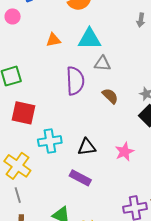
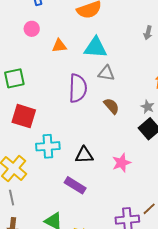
pink circle: (13, 16) -> (32, 29), moved

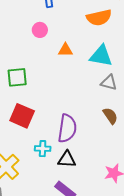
purple semicircle: (78, 88) -> (67, 128), moved
cyan cross: (48, 146) -> (43, 149), size x0.7
black triangle: (84, 155) -> (67, 159), moved

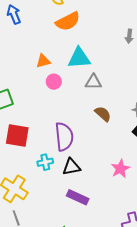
pink circle: (40, 30) -> (54, 82), moved

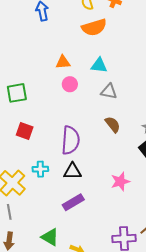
cyan triangle: (79, 58) -> (99, 65), size x0.7
red square: (17, 136) -> (25, 131), size x0.7
cyan cross: (45, 162) -> (40, 169), moved
purple rectangle: (78, 197) -> (73, 202), turned -65

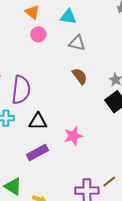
orange triangle: (63, 62) -> (32, 12), turned 42
purple semicircle: (71, 140) -> (21, 90), moved
pink star: (120, 182) -> (73, 136), moved

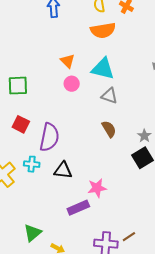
cyan triangle: (68, 17) -> (103, 69), size x1.4
purple rectangle: (37, 152) -> (78, 208), moved
green triangle: (13, 186) -> (33, 233), turned 42

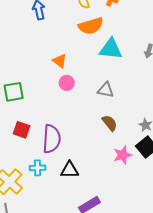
cyan triangle: (103, 69) -> (111, 49), moved
pink star: (97, 188) -> (123, 155), moved

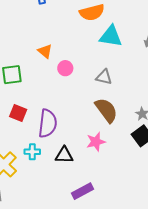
orange triangle: (60, 61) -> (45, 51), moved
brown semicircle: (110, 123) -> (106, 110), size x1.5
pink star: (123, 155) -> (96, 142), moved

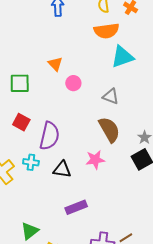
cyan triangle: (111, 36) -> (122, 57), turned -35

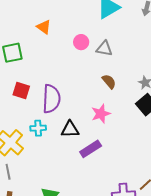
pink circle: (73, 83) -> (81, 42), moved
brown semicircle: (109, 130) -> (109, 81), size x0.6
purple rectangle: (76, 207) -> (91, 149), moved

